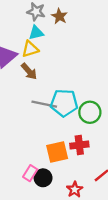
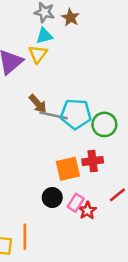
yellow triangle: (30, 49) -> (38, 54), turned -36
brown arrow: (29, 71) -> (38, 104), moved
pink rectangle: (30, 173) -> (76, 203), moved

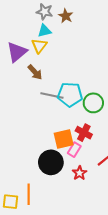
brown arrow: (38, 104) -> (35, 72), moved
red cross: (93, 161) -> (84, 133), turned 35
black circle: (52, 198) -> (51, 162), size x1.5
pink rectangle: (76, 203) -> (74, 150), moved

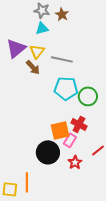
yellow triangle: (39, 46) -> (37, 51), moved
gray line: (52, 96) -> (62, 59), moved

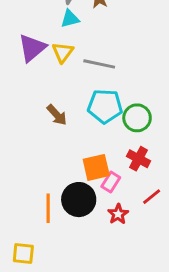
brown arrow: (33, 67) -> (57, 115), moved
red cross: (79, 124) -> (139, 159), moved
orange line: (27, 182) -> (48, 208), moved

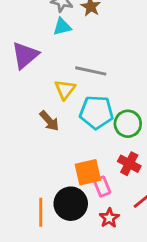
yellow triangle: (63, 52) -> (65, 89), moved
pink rectangle: (111, 182) -> (102, 187), turned -54

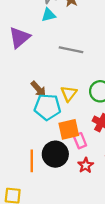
yellow triangle: (65, 89) -> (69, 94), moved
cyan pentagon: (96, 112) -> (47, 107), moved

